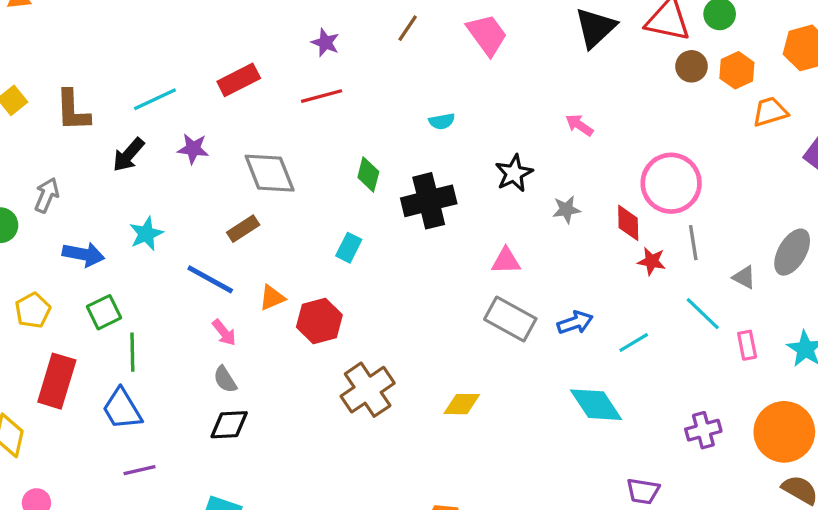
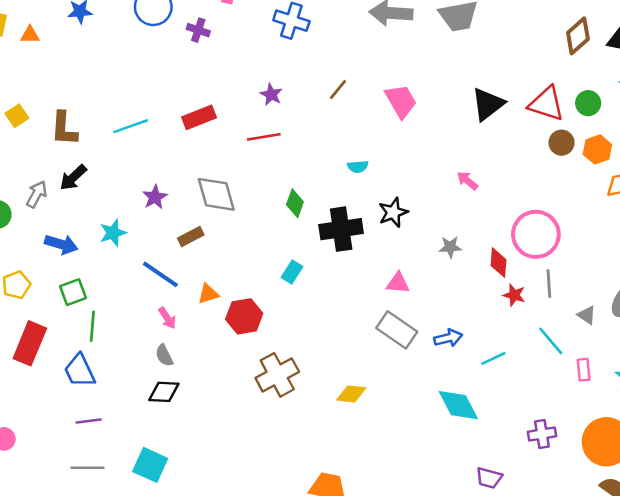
purple star: (193, 149) -> (155, 197), moved, turned 30
black arrow: (128, 155) -> (73, 178), moved
black star: (514, 173) -> (393, 212), moved
cyan rectangle: (349, 248) -> (292, 272), moved

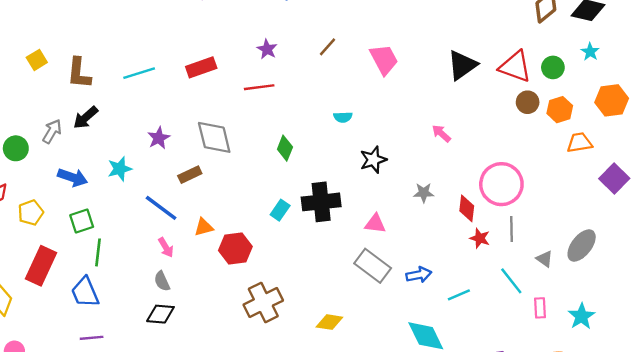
black cross: (341, 229) -> (321, 202), moved

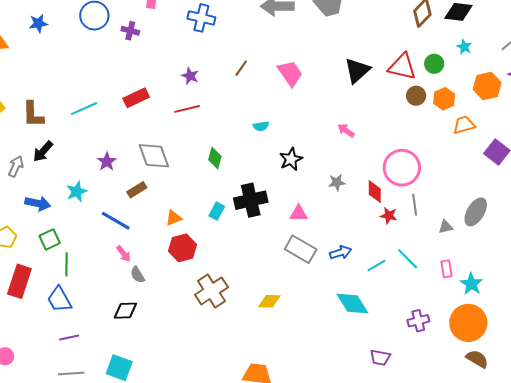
orange triangle: (204, 227) -> (174, 218), moved
gray triangle: (545, 259) -> (446, 227), turned -42
gray semicircle: (162, 281) -> (137, 275), moved
cyan line: (511, 281) -> (408, 259), moved
cyan star: (582, 316) -> (471, 284), moved

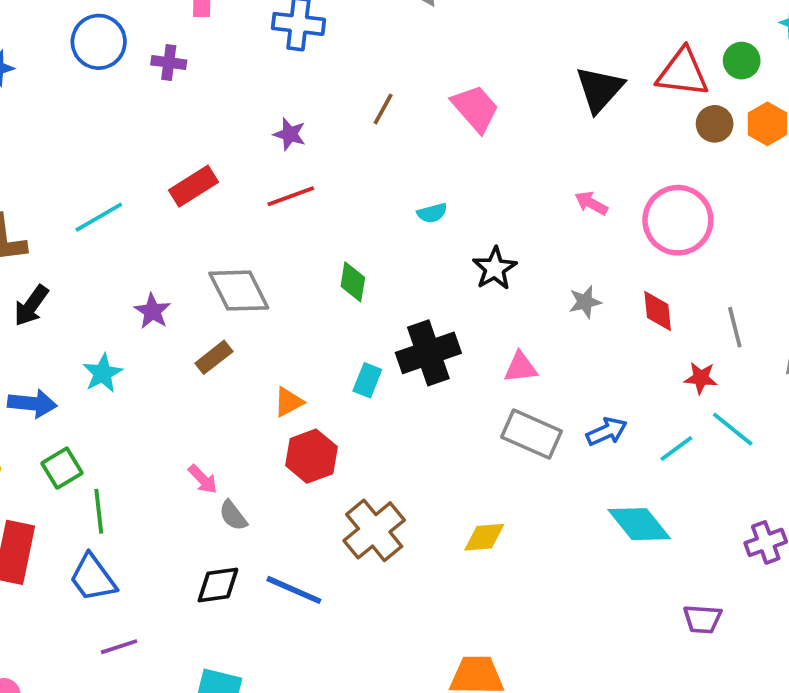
pink circle: (402, 168) -> (678, 220), moved
red star: (389, 216) -> (701, 378), moved
blue line: (116, 221) -> (294, 590), moved

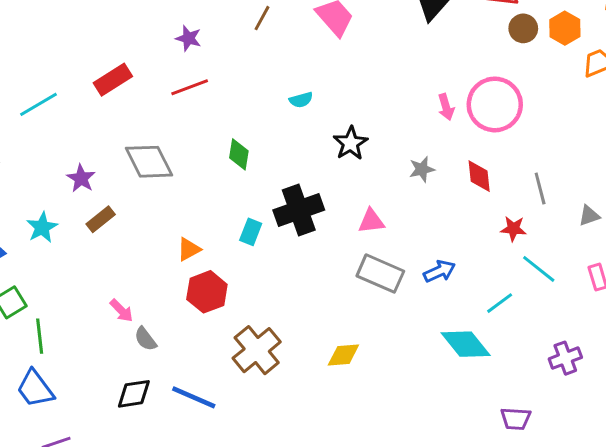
pink arrow: (591, 203) -> (446, 107), moved, turned -135
brown rectangle: (214, 357) -> (101, 219), moved
cyan line: (676, 448) -> (500, 303), moved

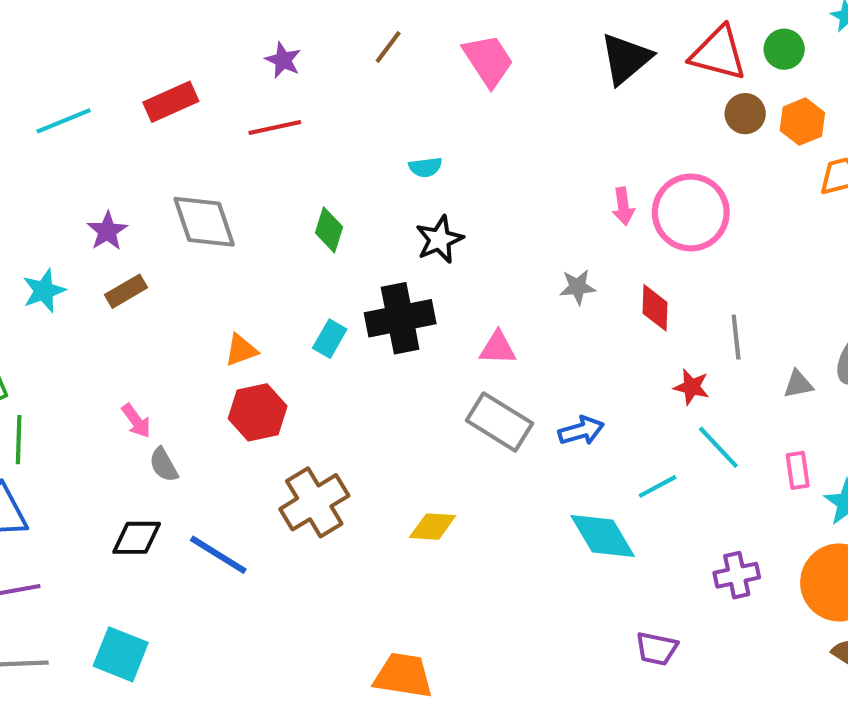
black star: (351, 143) -> (440, 239), moved

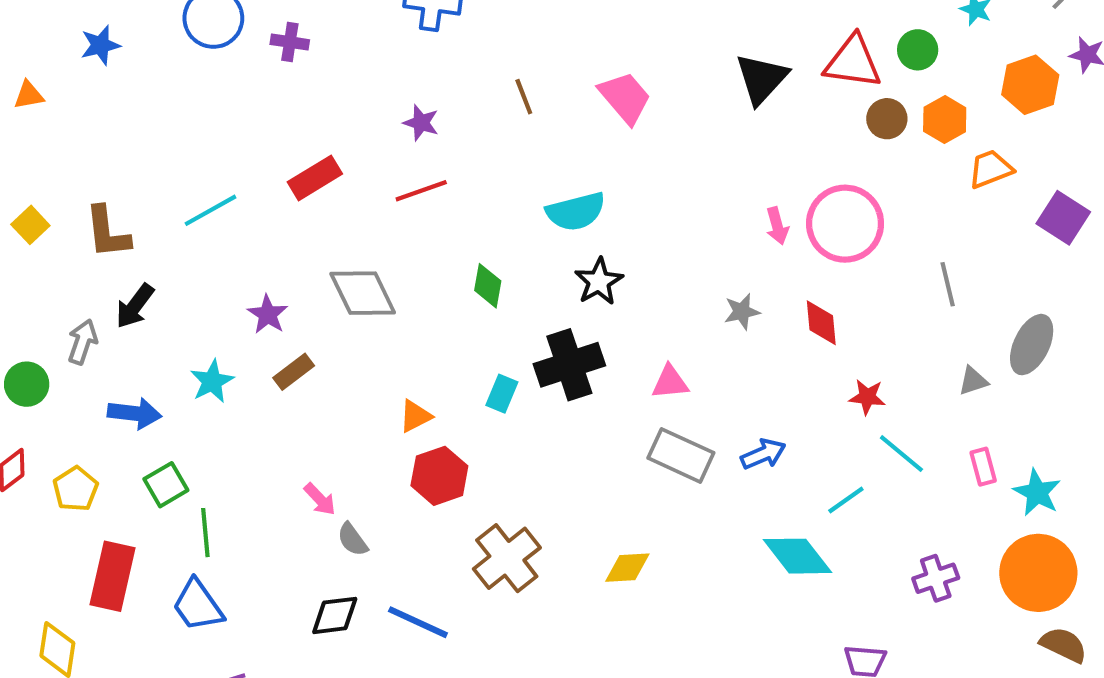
brown line: (388, 47) -> (524, 97), turned -51
cyan semicircle: (425, 167) -> (576, 211), size x1.8
gray line: (736, 337) -> (948, 284), moved

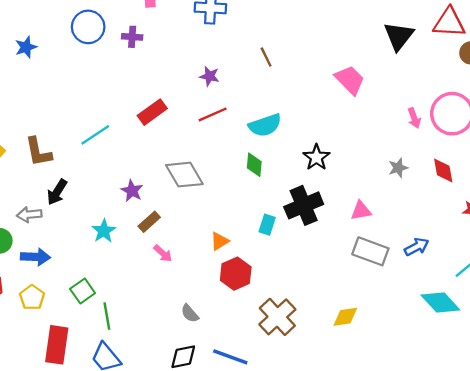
pink trapezoid: (625, 98) -> (350, 80), moved
cyan semicircle: (576, 211) -> (265, 125), moved
gray arrow: (82, 342) -> (29, 215), turned -110
blue arrow: (135, 413) -> (35, 257), moved
pink arrow: (320, 499) -> (163, 253), moved

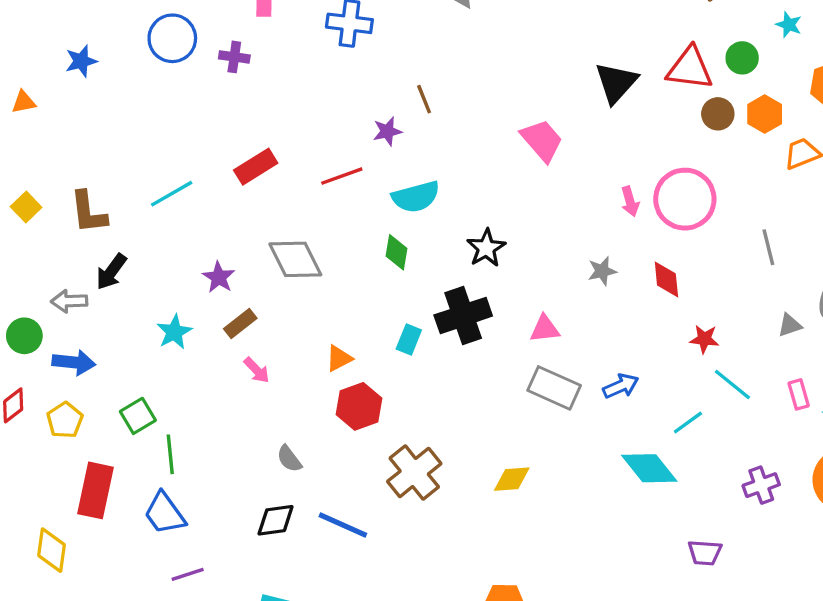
purple star: (209, 76) -> (387, 131), moved, turned -30

